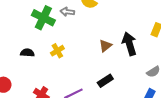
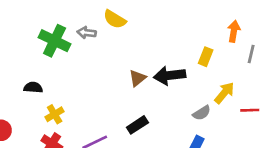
black arrow: (129, 44) -> (170, 75), turned -80
yellow cross: (57, 51) -> (55, 114), moved

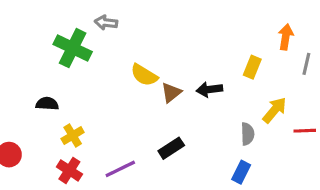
yellow semicircle: (115, 19) -> (144, 75), moved
gray arrow: (87, 33) -> (106, 23), moved
black arrow: (170, 75) -> (209, 89), size x0.7
gray semicircle: (202, 113) -> (248, 134), turned -60

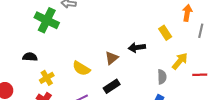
yellow rectangle: (252, 67) -> (165, 33), turned -56
yellow semicircle: (144, 75) -> (81, 68), moved
brown triangle: (171, 93) -> (112, 58), moved

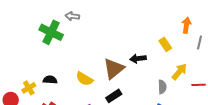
black semicircle: (30, 57) -> (50, 80), moved
brown triangle: (112, 58) -> (114, 69), size x1.6
yellow cross: (47, 78) -> (29, 88), moved

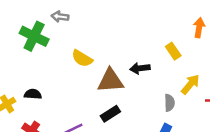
brown triangle: (114, 69) -> (110, 81), turned 35
yellow semicircle: (84, 79) -> (82, 58), moved

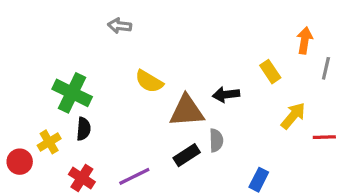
green cross: (34, 36) -> (72, 93), moved
black semicircle: (33, 94) -> (84, 129), turned 91
gray semicircle: (169, 103) -> (216, 140), moved

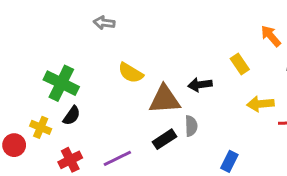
orange arrow: (305, 40) -> (271, 36), turned -50
yellow arrow: (293, 116) -> (260, 104), turned -135
black semicircle: (84, 129) -> (72, 116), turned 30
yellow cross: (49, 142) -> (41, 127), turned -36
red cross: (82, 178) -> (70, 160), turned 30

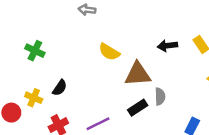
green cross: (61, 83) -> (35, 51), moved, size x0.7
black arrow: (200, 85) -> (167, 46), moved

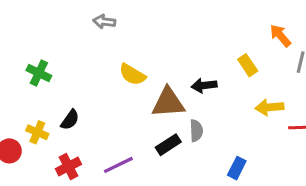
black arrow: (167, 46) -> (204, 85), moved

